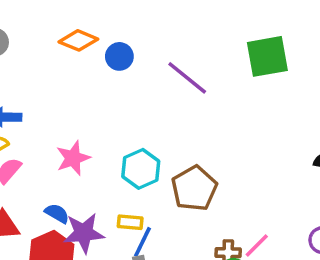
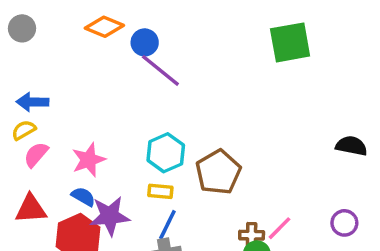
purple line: (187, 78) -> (160, 70), moved
pink star: (73, 158) -> (89, 160), moved
yellow rectangle: (130, 222) -> (160, 191), moved

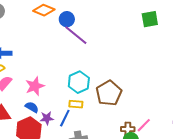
green square: (290, 42) -> (150, 19), size x0.7
purple star: (110, 216) -> (47, 118), size x0.6
blue line: (167, 225) -> (65, 118), moved

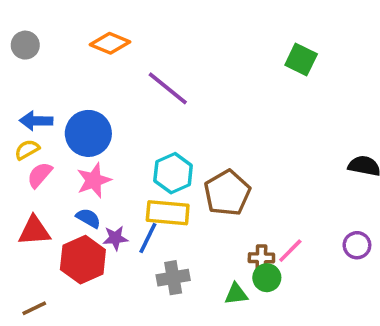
blue circle: (67, 19) -> (88, 133), moved, size x1.6
green square: (150, 19) -> (301, 60), turned 36
yellow rectangle: (76, 104) -> (168, 213), size x1.6

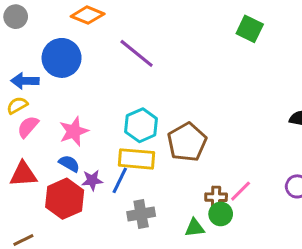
blue circle: (88, 133) -> (62, 58), moved

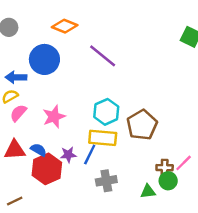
blue semicircle: (69, 163) -> (39, 150), moved

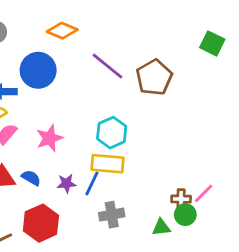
brown pentagon: (142, 125) -> (154, 77), moved
red hexagon: (47, 169) -> (41, 223), moved

